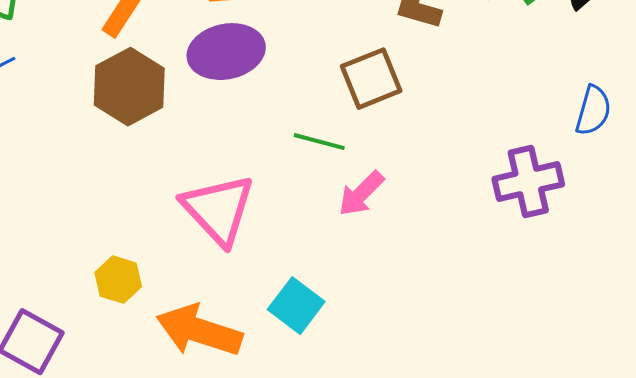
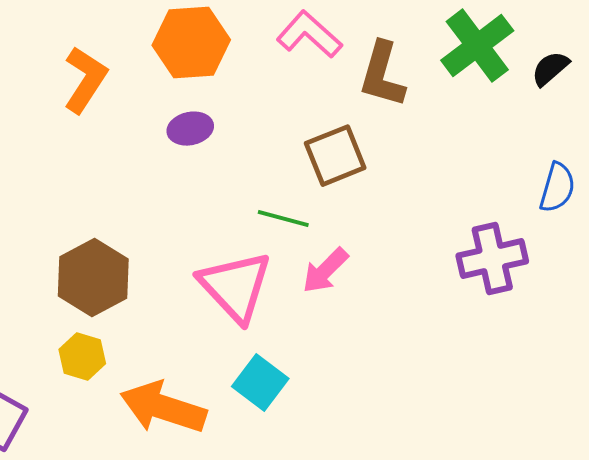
purple ellipse: (226, 52) -> (190, 129), size x0.6
brown hexagon: (129, 87) -> (93, 278), moved
pink triangle: (218, 210) -> (235, 287), moved

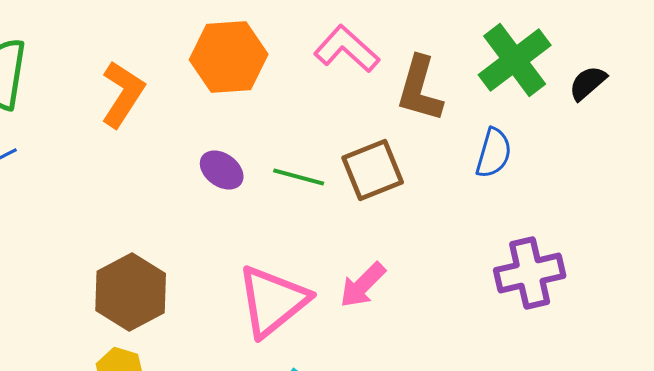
purple ellipse: (190, 129) -> (222, 170), moved, turned 48
blue semicircle: (557, 188) -> (494, 153), moved
green line: (283, 219) -> (299, 177), moved
pink triangle: (235, 287) -> (273, 301), turned 34

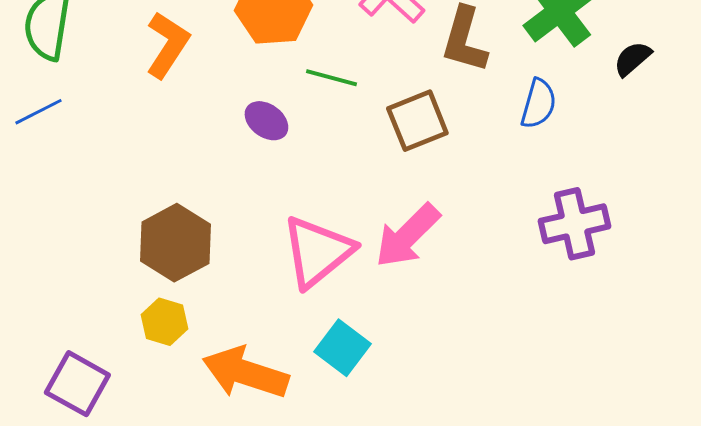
black semicircle: (588, 83) -> (632, 59), moved
green line: (299, 177) -> (331, 78), moved
pink arrow: (363, 285) -> (407, 236), size x1.4

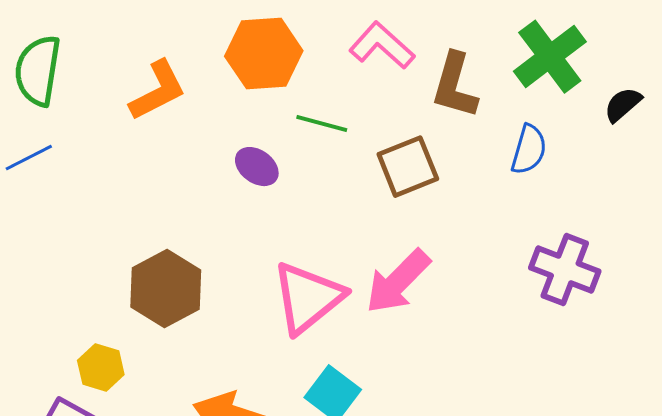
orange L-shape: (167, 45) -> (158, 91), turned 30
purple cross: (574, 224) -> (565, 270), turned 34
yellow hexagon: (164, 322) -> (101, 368), moved

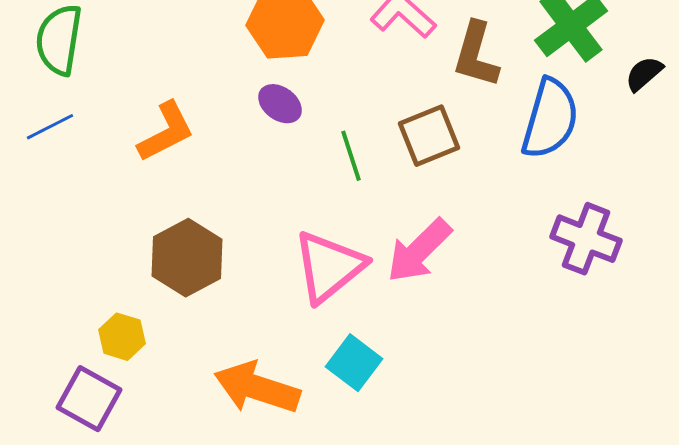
orange L-shape: (158, 91) -> (166, 132), moved
green line: (322, 124) -> (351, 156), moved, turned 57
blue semicircle: (529, 150) -> (550, 119), size x1.6
purple ellipse: (257, 167) -> (280, 104), moved

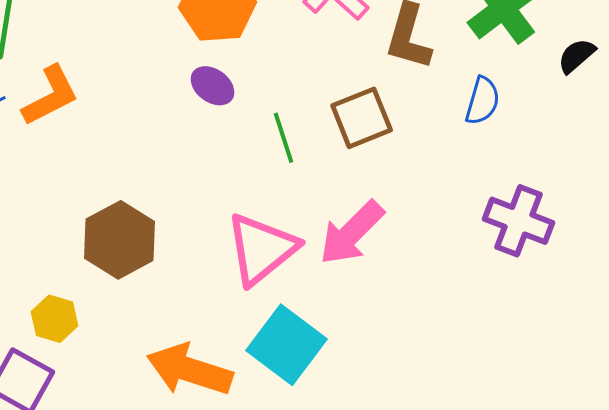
blue semicircle: (550, 119) -> (483, 101), size x0.6
orange L-shape: (166, 132) -> (51, 96), moved
cyan square: (354, 363) -> (287, 345), size x1.4

